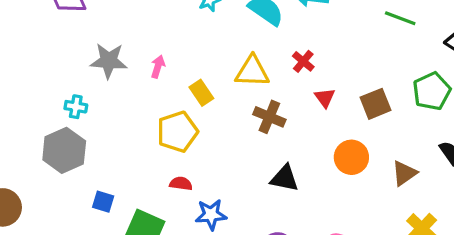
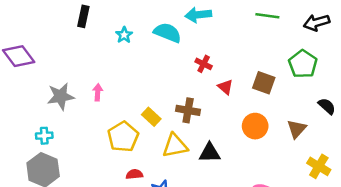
yellow triangle: (252, 71) -> (175, 146), moved
yellow rectangle: (201, 93) -> (151, 117), moved
brown square: (375, 104) -> (264, 83), turned -35

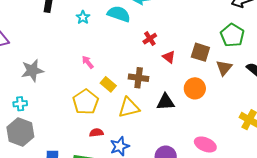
red cross: (204, 64) -> (150, 39), turned 32
pink arrow: (98, 92) -> (88, 62), moved, turned -40
brown triangle: (297, 129) -> (224, 68), moved
black triangle: (210, 153) -> (166, 102), moved

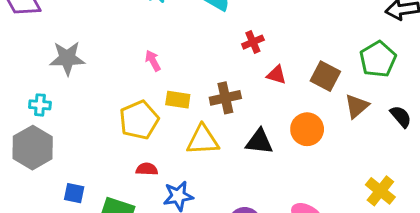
red triangle: (169, 57) -> (276, 75), turned -32
brown cross: (139, 78) -> (225, 98), turned -30
yellow rectangle: (108, 84) -> (178, 100), turned -42

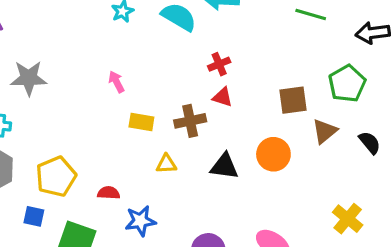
red triangle: (276, 75) -> (222, 97), moved
brown square: (325, 76) -> (293, 100), turned -36
yellow pentagon: (139, 120) -> (56, 177), moved
yellow triangle: (203, 140) -> (166, 164), size x0.6

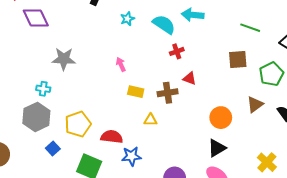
red cross: (219, 64) -> (177, 51), moved
brown square: (293, 100) -> (238, 59), moved
black triangle: (224, 166) -> (217, 148), moved, turned -42
red semicircle: (109, 193) -> (112, 137), size x1.5
blue square: (34, 216) -> (53, 148), moved, turned 32

